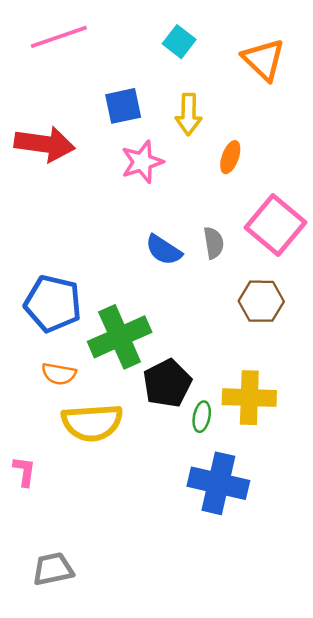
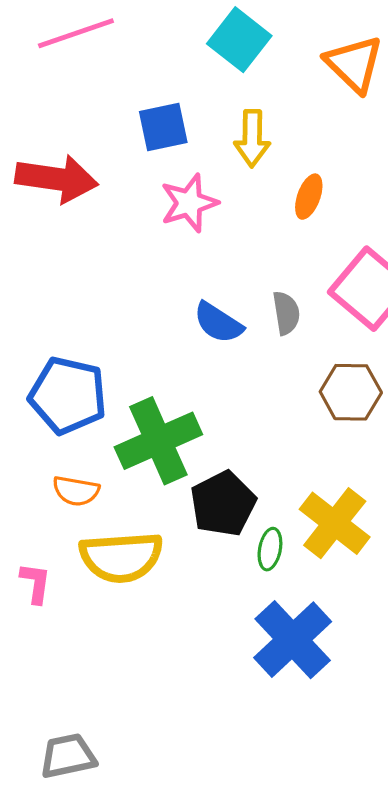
cyan square: (179, 42) -> (239, 40), size x1.4
yellow cross: (249, 398) -> (335, 523), turned 36
pink L-shape: (24, 471) -> (36, 583), moved
blue cross: (218, 483) -> (293, 640), turned 34

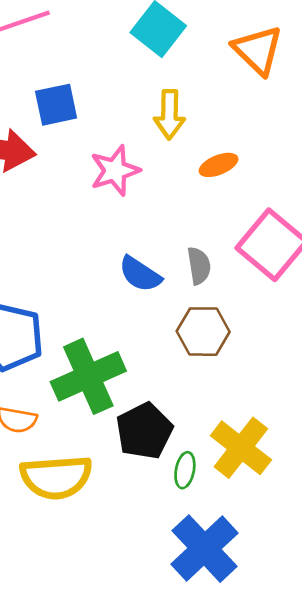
blue square: (163, 127) -> (56, 105), moved
orange ellipse: (309, 197) -> (219, 165), turned 48
brown hexagon: (351, 392) -> (203, 332), moved

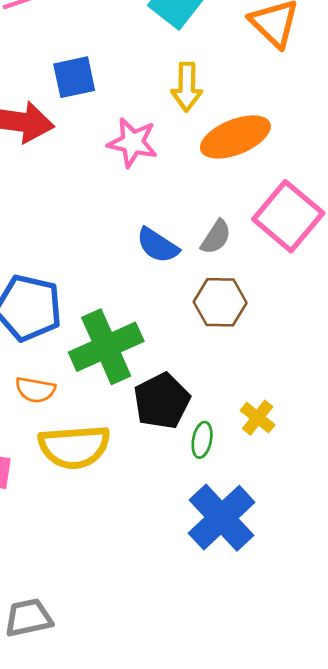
orange ellipse: (219, 165) -> (235, 137), size x1.8
pink star: (115, 171) -> (133, 143), turned 30
gray semicircle: (199, 266) -> (216, 237), turned 42
yellow cross: (241, 448) -> (258, 418), size x0.6

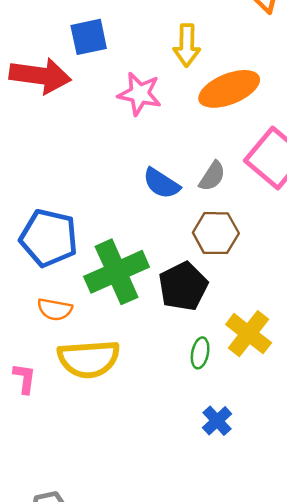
black pentagon: (162, 401) -> (183, 286), moved
yellow cross: (258, 418) -> (249, 334), size x1.5
blue cross: (222, 518) -> (217, 421), size x0.5

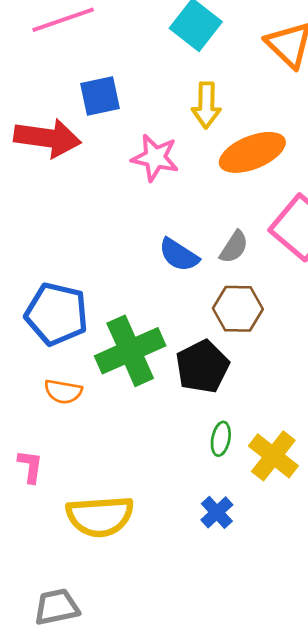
yellow cross: (249, 334) -> (273, 456), moved
yellow semicircle: (89, 359) -> (100, 516), moved
blue cross: (217, 421) -> (217, 512), moved

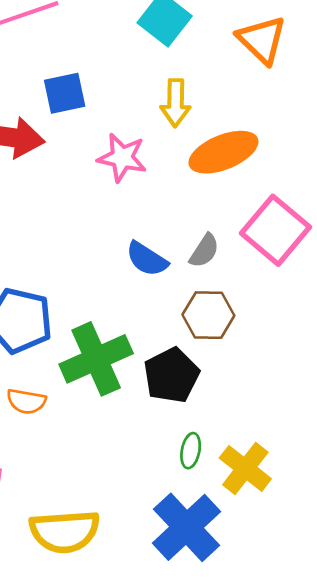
blue cross: (217, 512) -> (186, 527), size x2.0

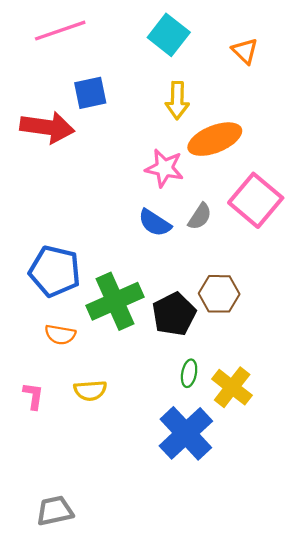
orange triangle: (262, 40) -> (245, 51), size x0.7
pink star: (122, 158) -> (164, 168), moved
brown hexagon: (208, 315) -> (219, 294), moved
yellow semicircle: (65, 531) -> (90, 390), moved, size x0.6

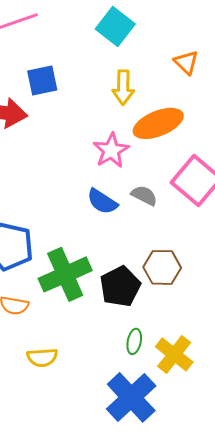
orange triangle: (245, 51) -> (186, 62), moved
pink star: (164, 168) -> (111, 150), turned 30
gray semicircle: (200, 216) -> (144, 195), turned -96

